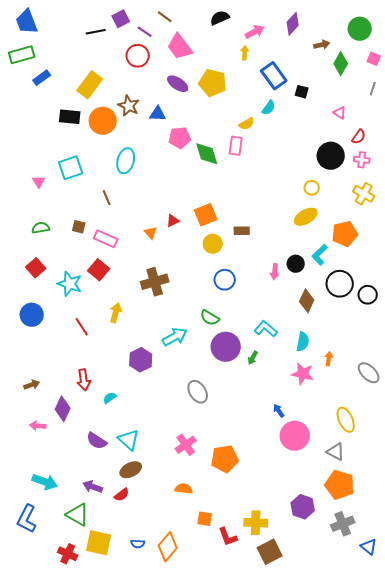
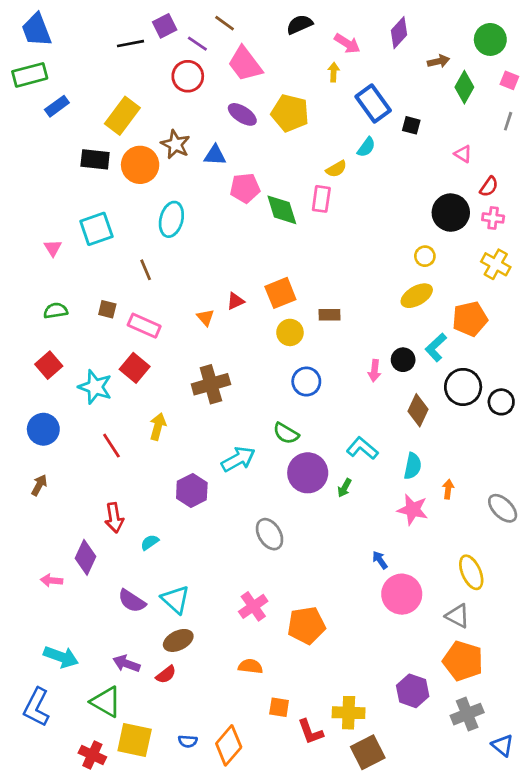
pink arrow: (255, 32) -> (347, 44), turned 60
brown arrow: (32, 385) -> (39, 485), moved, turned -42

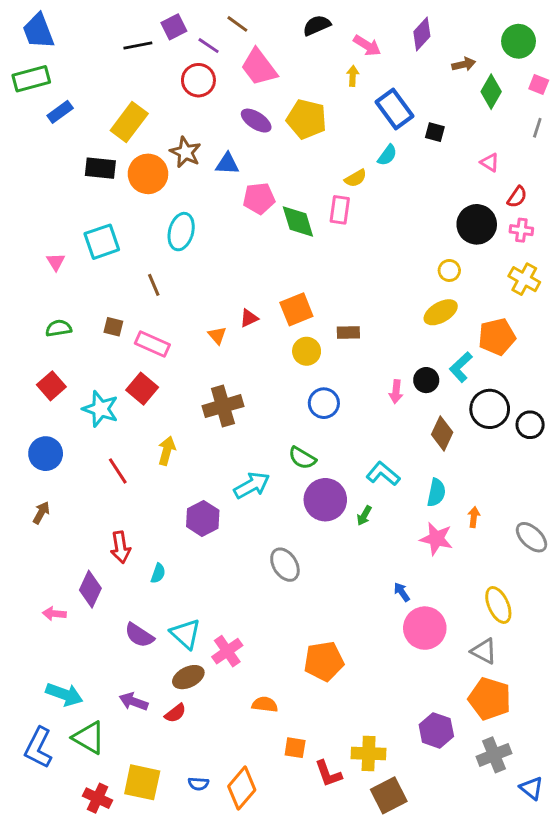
cyan semicircle: (150, 542) -> (158, 573), turned 144
pink cross: (253, 606) -> (227, 651), moved
green triangle: (106, 702) -> (89, 738), moved

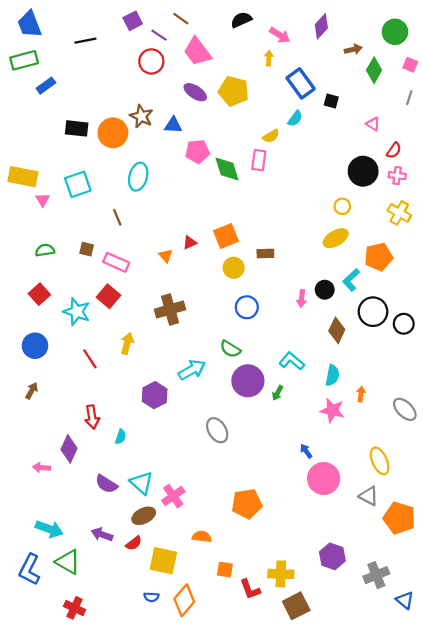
black line: (138, 46) -> (85, 41), moved
yellow rectangle: (129, 122) -> (23, 177), moved, turned 64
orange pentagon: (490, 699) -> (399, 518), moved
yellow square: (142, 782) -> (163, 561), moved

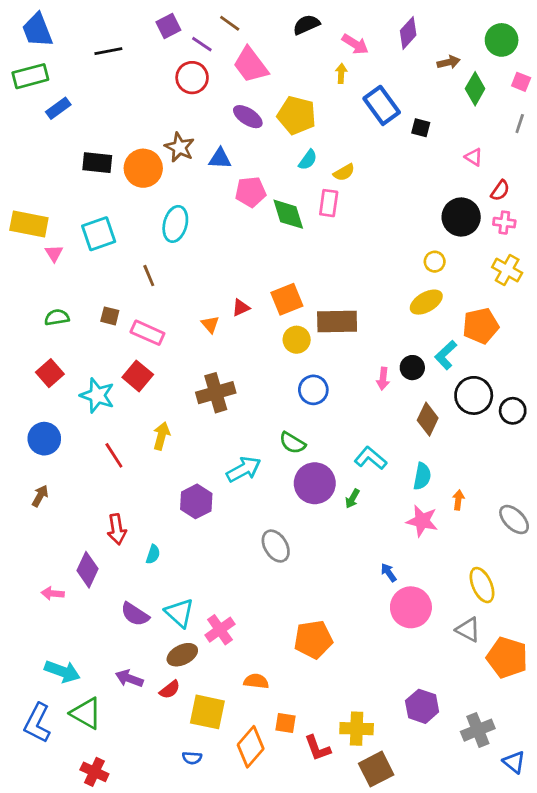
cyan semicircle: (295, 119) -> (308, 160), moved
brown rectangle: (265, 254) -> (337, 322), size x1.8
orange diamond: (184, 600) -> (251, 747), moved

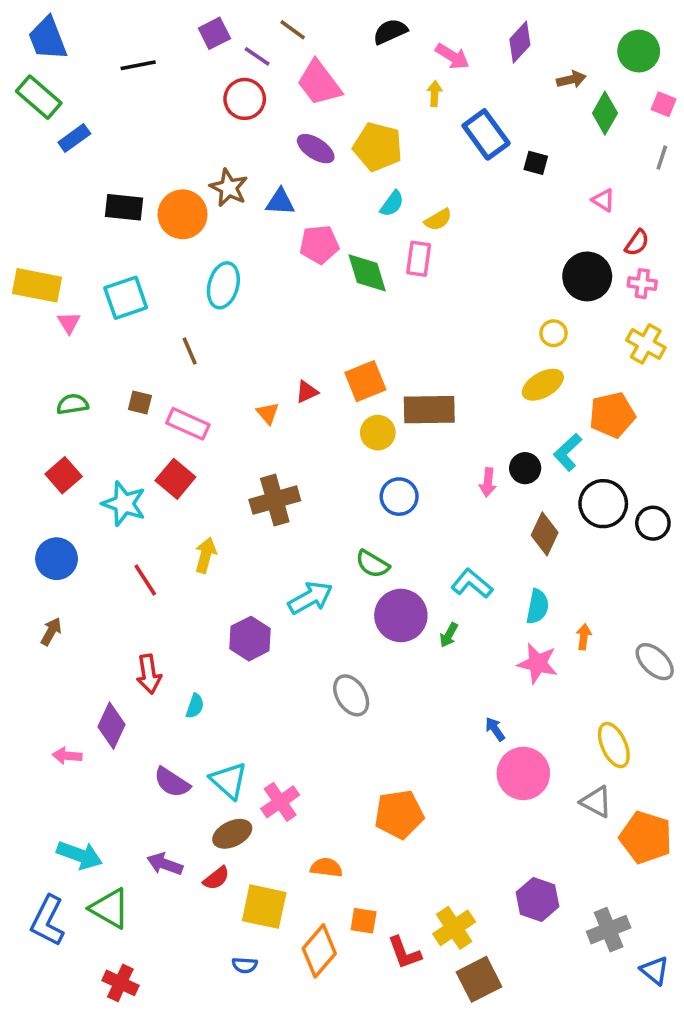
green rectangle: (30, 76) -> (39, 97), turned 56
yellow cross: (357, 729) -> (454, 928), turned -36

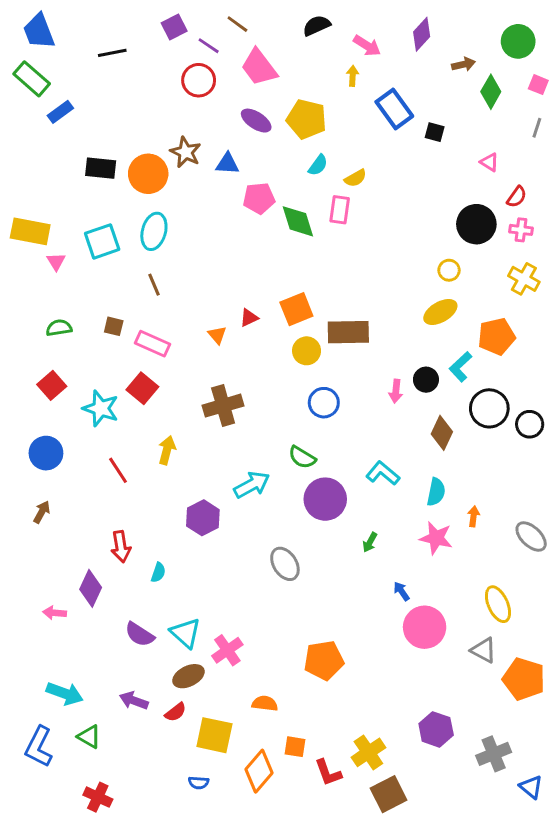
cyan ellipse: (223, 285) -> (154, 231), moved
green arrow: (449, 635) -> (370, 542), moved
green triangle: (110, 908) -> (89, 737), size x0.7

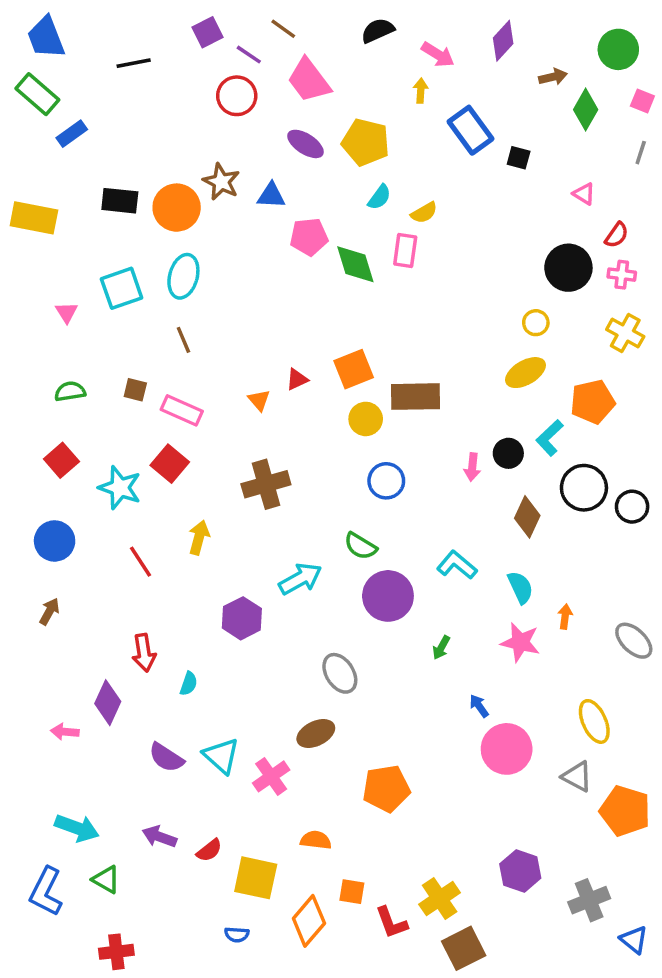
yellow rectangle: (30, 231) -> (34, 218), moved
cyan semicircle: (436, 492) -> (520, 587), turned -36
brown ellipse: (188, 676) -> (316, 733), moved
red cross: (98, 797) -> (116, 952), turned -32

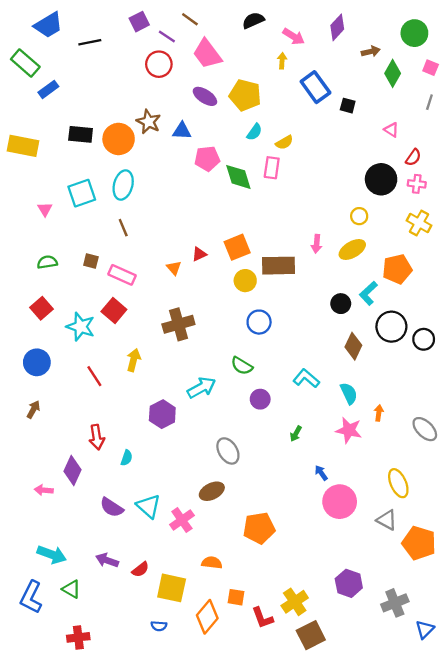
blue trapezoid: (46, 37) -> (48, 25), moved, turned -100
pink arrow: (472, 467) -> (317, 244), moved
purple circle: (388, 596) -> (260, 399), size x0.6
blue triangle: (634, 940) -> (425, 629), turned 36

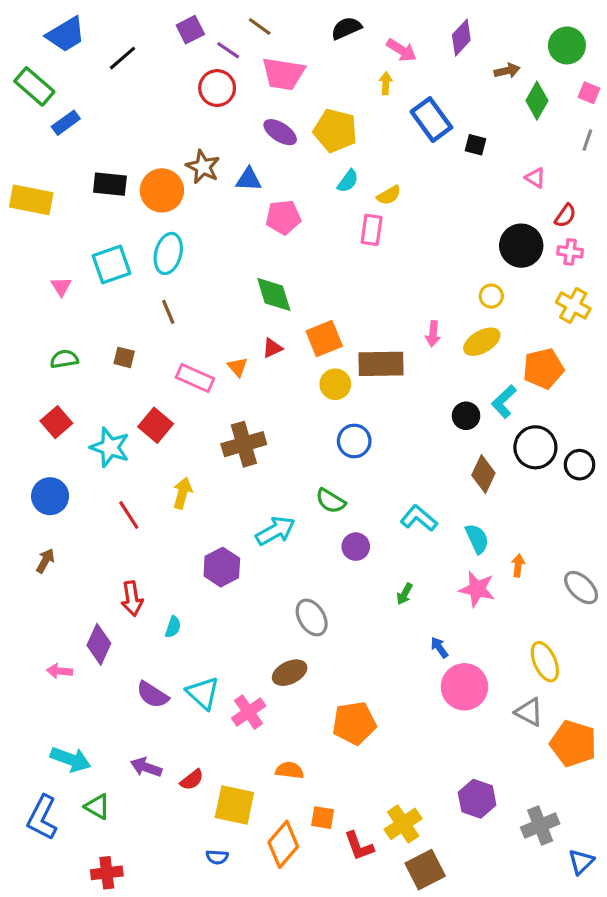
black line: (90, 42) -> (123, 58), turned -30
pink trapezoid: (207, 54) -> (283, 74), turned -44
green diamond: (238, 177) -> (274, 294), moved
pink rectangle: (122, 275) -> (195, 378), moved

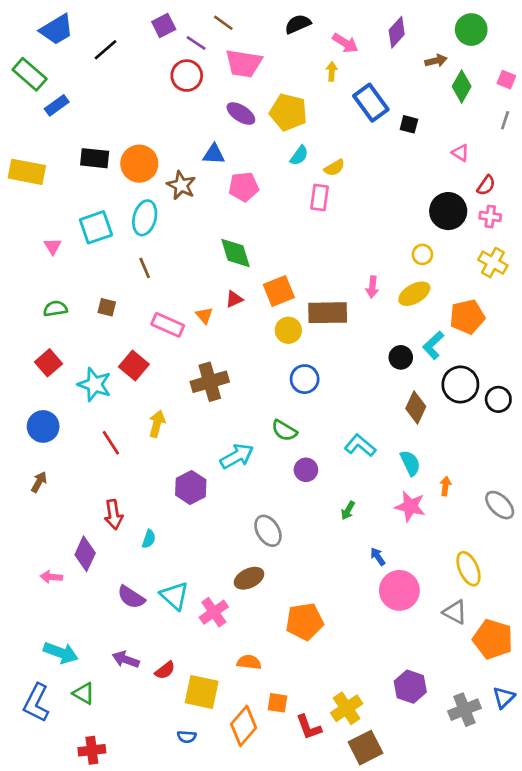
green circle: (567, 45) -> (471, 30), moved
brown star: (203, 167) -> (181, 185), moved
blue triangle: (581, 862) -> (504, 697), moved

